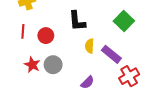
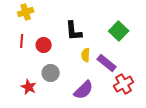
red star: (32, 65) -> (29, 87), moved
purple semicircle: (87, 82) -> (84, 90), size x1.5

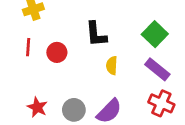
purple rectangle: (107, 63) -> (157, 69), moved
gray circle: (51, 73) -> (74, 110), moved
red cross: (124, 84) -> (161, 103), turned -36

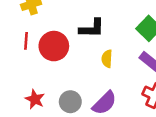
black L-shape: (96, 34) -> (92, 28), turned -84
red circle: (57, 52) -> (54, 46), size x1.5

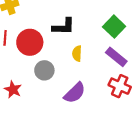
gray circle: (70, 102) -> (44, 70), moved

